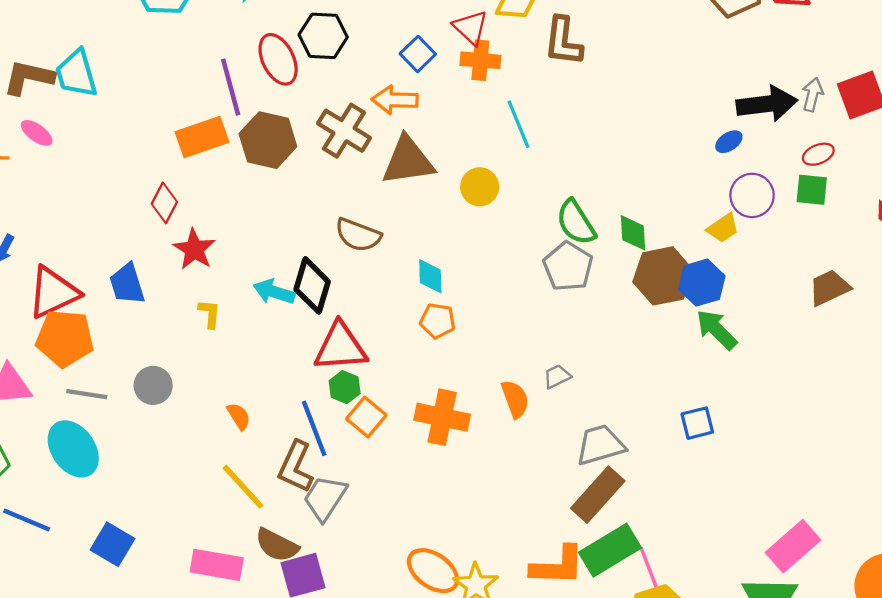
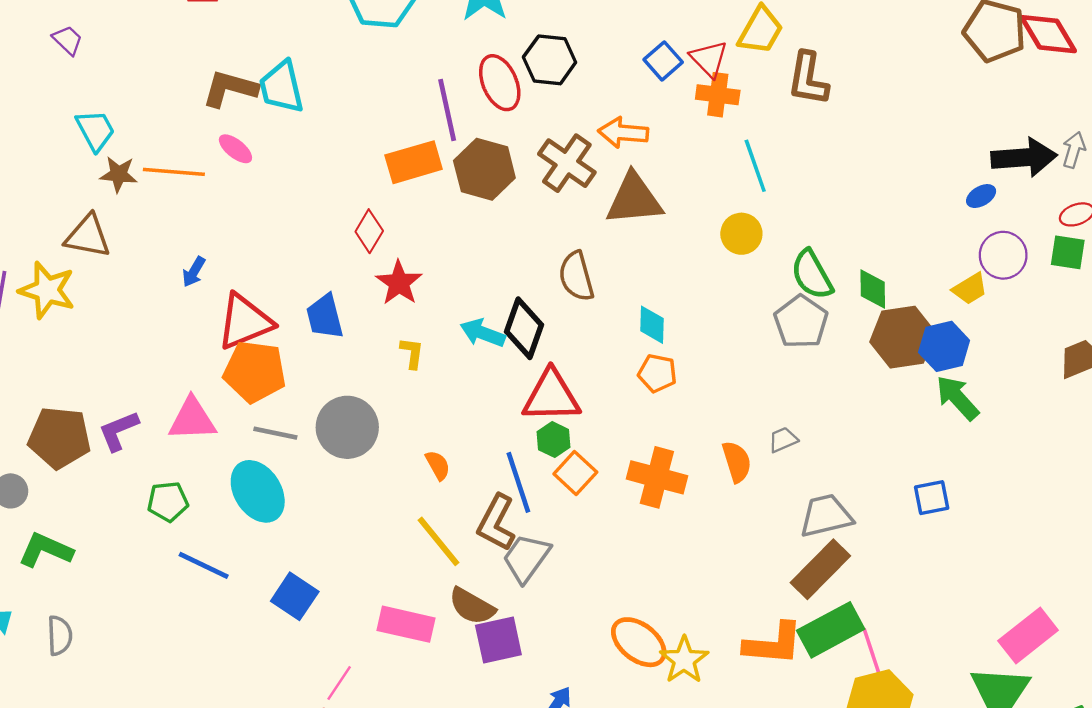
blue square: (418, 54) -> (663, 61), moved
yellow circle: (480, 187) -> (741, 234), moved
brown semicircle: (358, 235) -> (576, 276), turned 51
gray circle: (153, 385) -> (347, 427), size x1.5

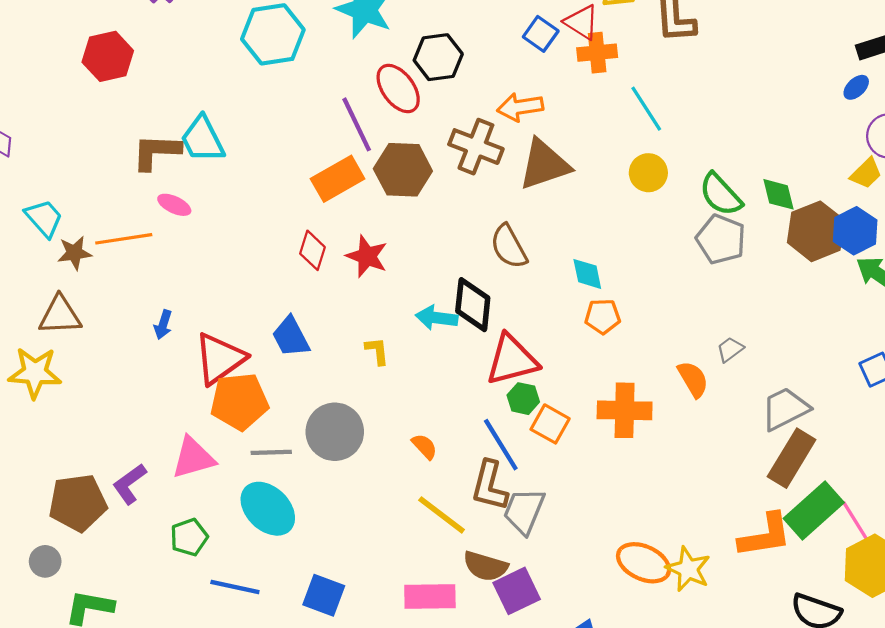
red star: (399, 283) -> (367, 256), moved

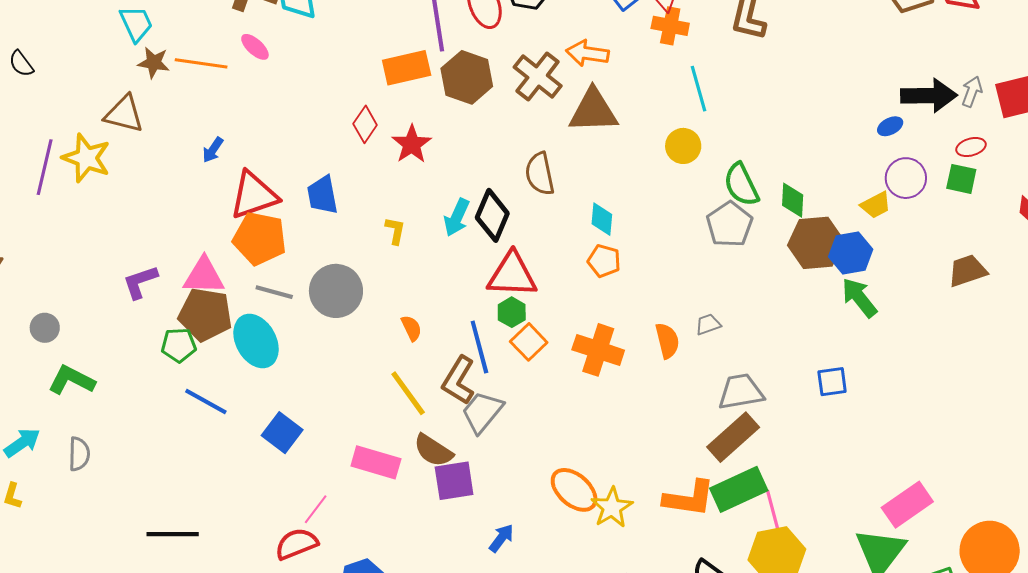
cyan arrow: (437, 318) -> (457, 217), turned -90
brown pentagon: (78, 503) -> (205, 315), moved

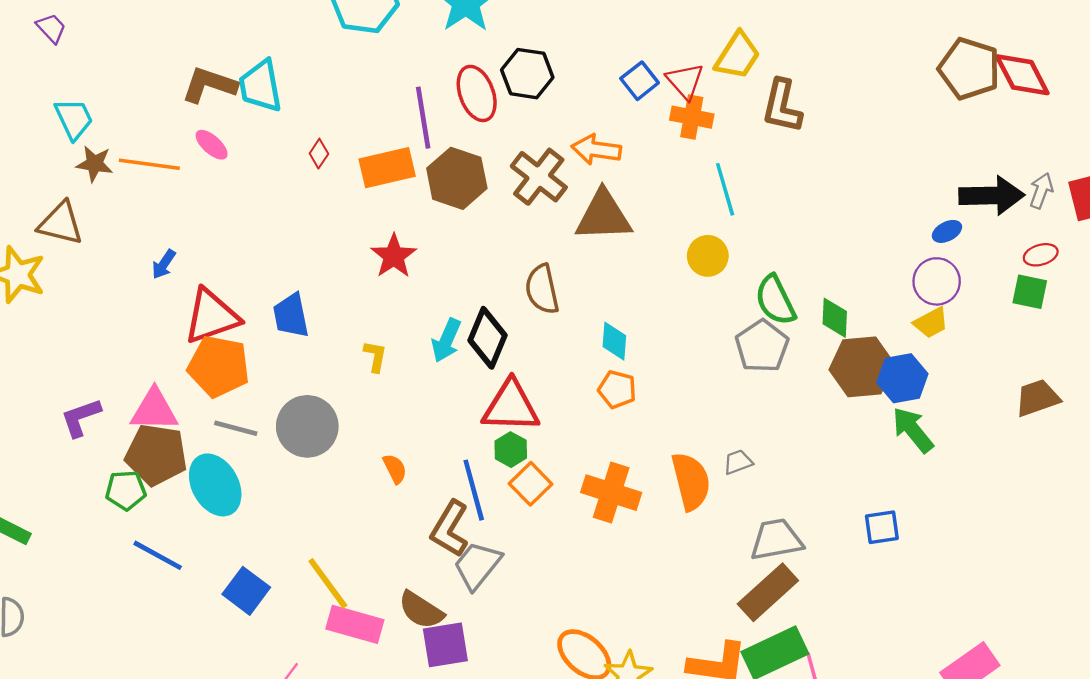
red diamond: (365, 124) -> (319, 154), moved, size x0.7
purple circle: (906, 178) -> (937, 281), moved
orange semicircle: (667, 341) -> (691, 481), size x1.4
yellow line: (408, 393) -> (328, 583), moved

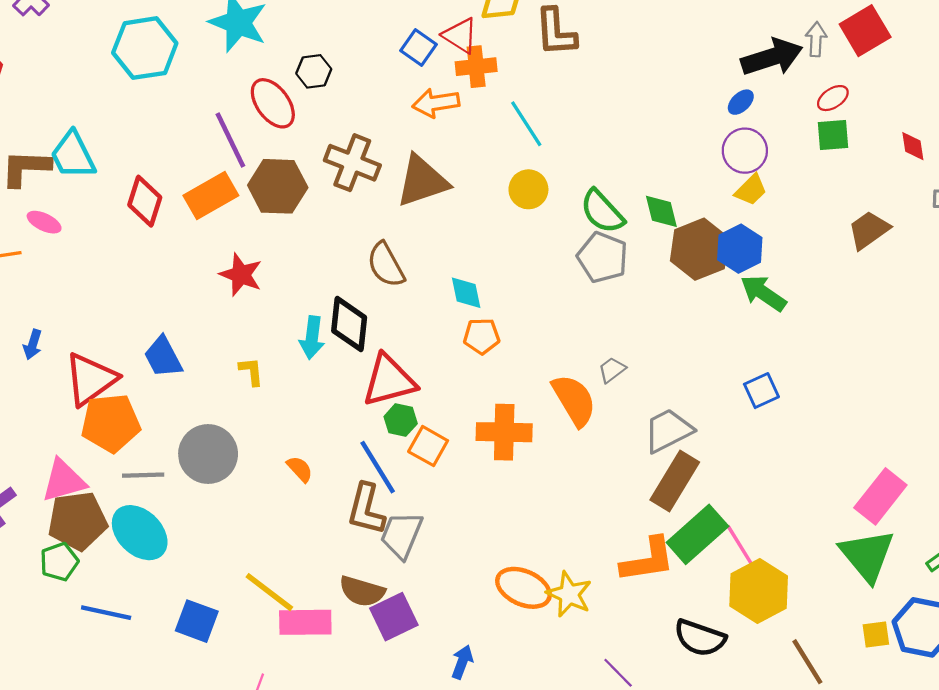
black hexagon: (527, 74) -> (314, 71), size x0.7
orange arrow: (596, 150) -> (436, 103), moved
red diamond: (319, 154) -> (145, 201), size x1.8

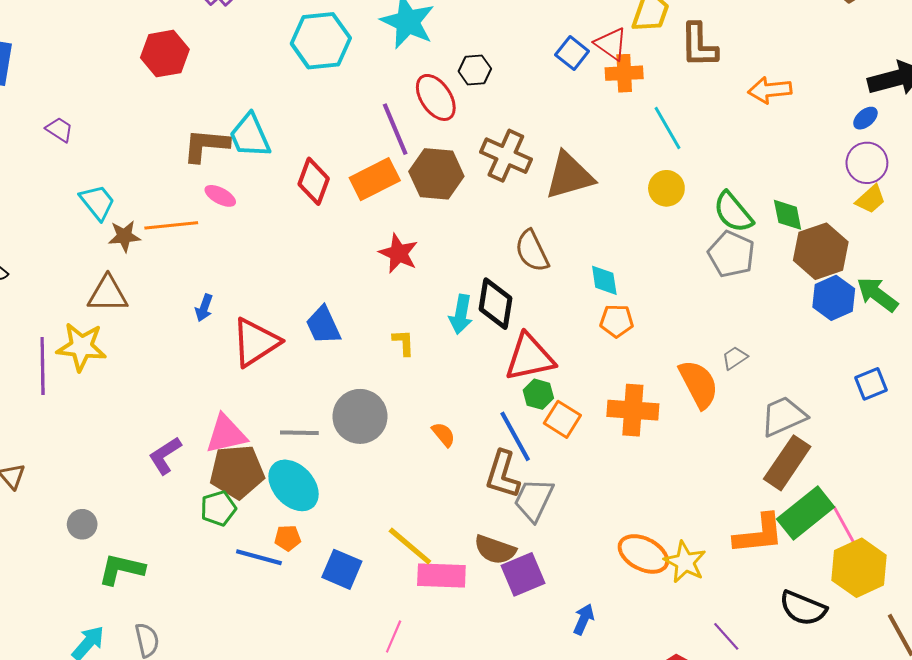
orange arrow: (436, 103) -> (770, 90), moved
blue hexagon: (740, 249) -> (834, 298), moved
orange pentagon: (111, 423) -> (288, 538), moved, size x0.5

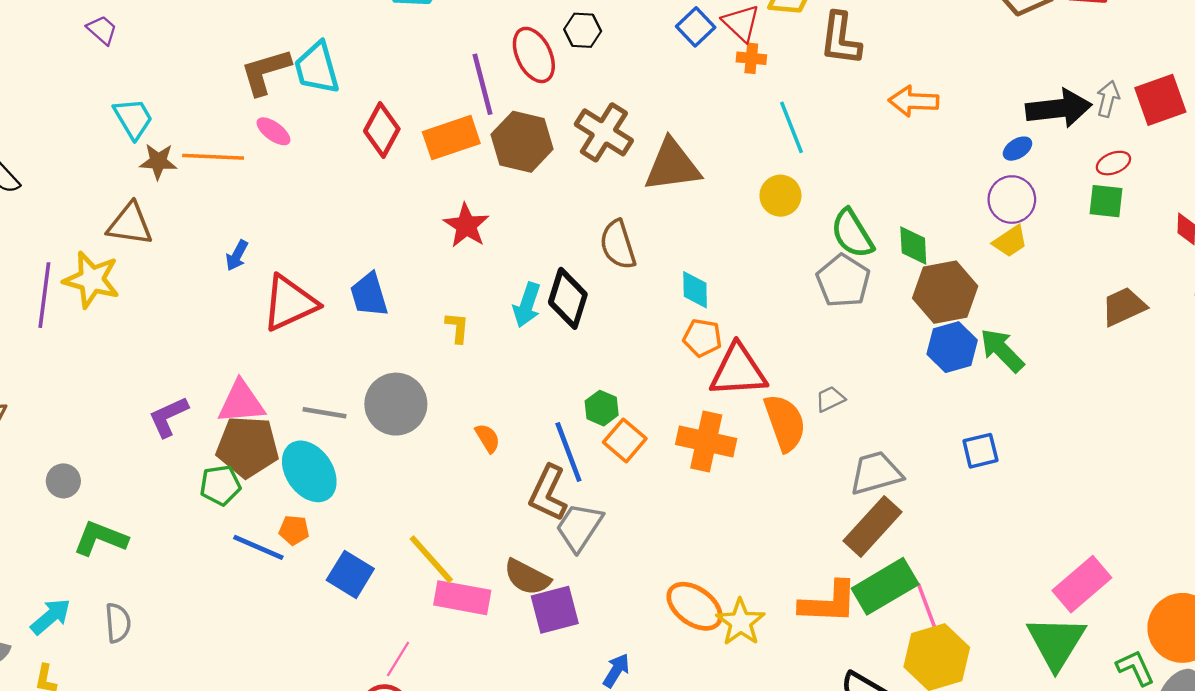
orange cross: (624, 73) -> (751, 58), size x0.7
brown L-shape: (206, 145) -> (266, 72), turned -30
red triangle: (530, 357) -> (738, 371), moved

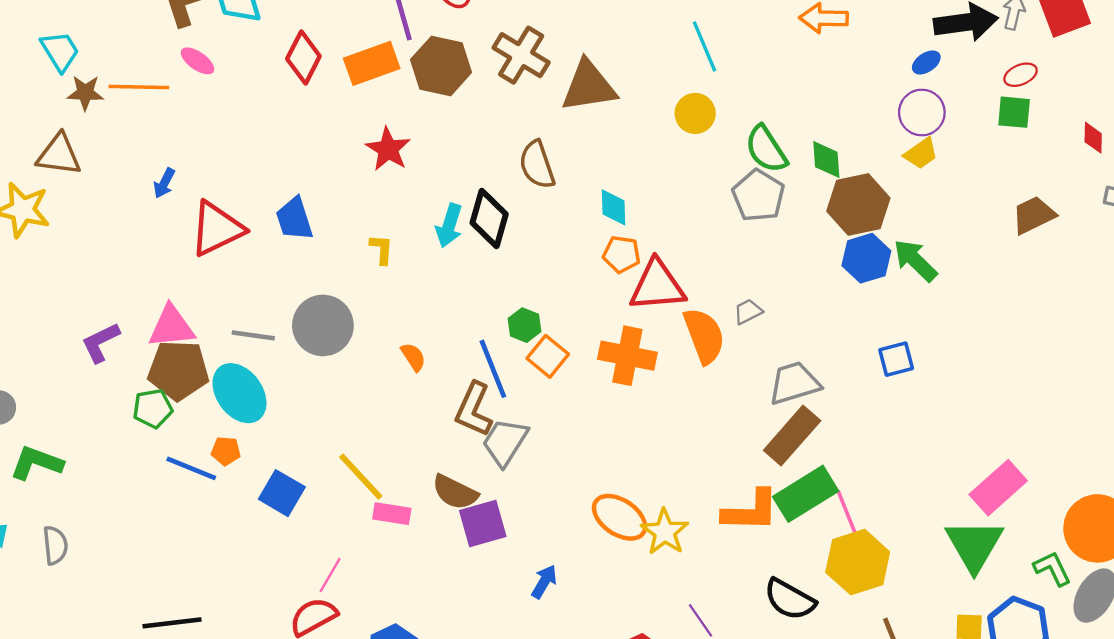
pink rectangle: (462, 598) -> (392, 514), size x0.7

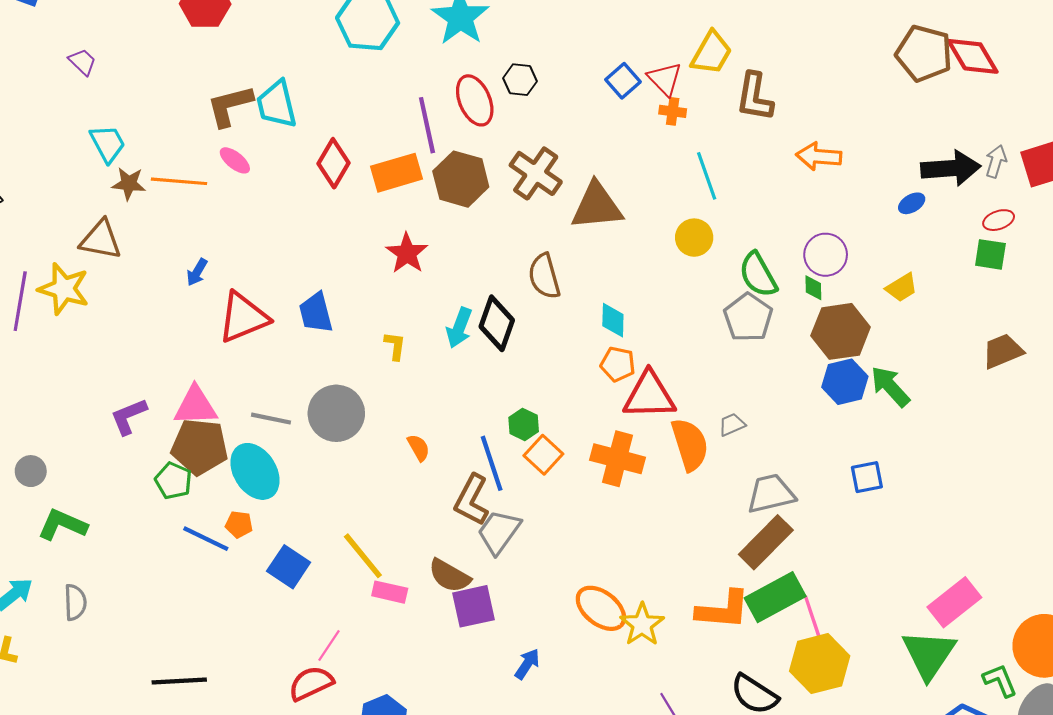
purple circle: (922, 112) -> (826, 255), moved
green diamond: (826, 159) -> (813, 288), size x0.7
green pentagon: (153, 408) -> (173, 481), turned 30

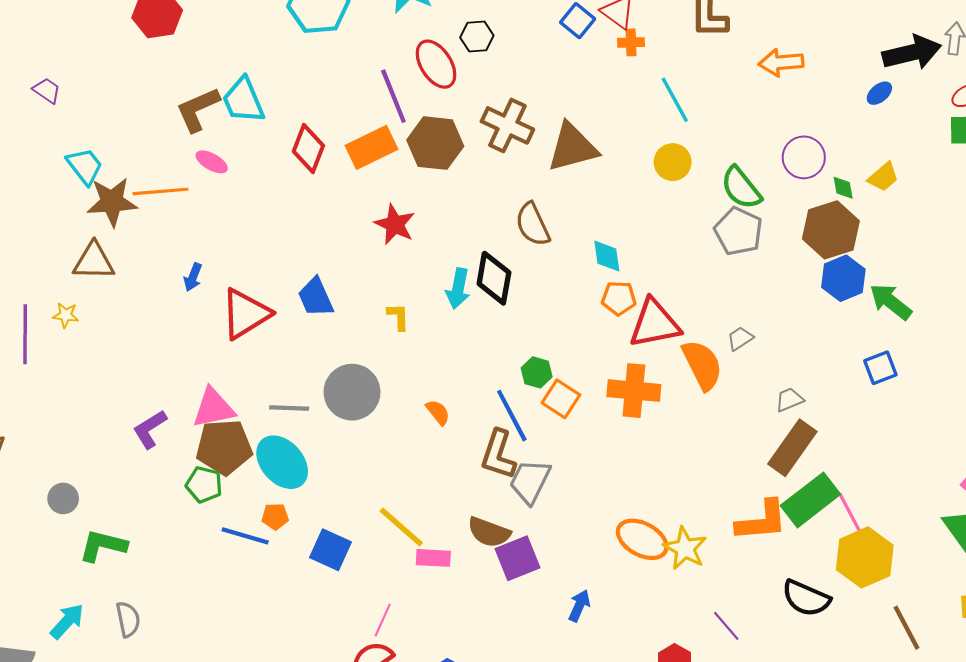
brown star: (129, 184) -> (112, 202), size x1.5
green diamond: (813, 288) -> (843, 188), moved
yellow star: (64, 289) -> (66, 315), size x0.5
green arrow: (890, 387) -> (891, 302), moved
gray trapezoid: (771, 494) -> (789, 400), size x0.6

